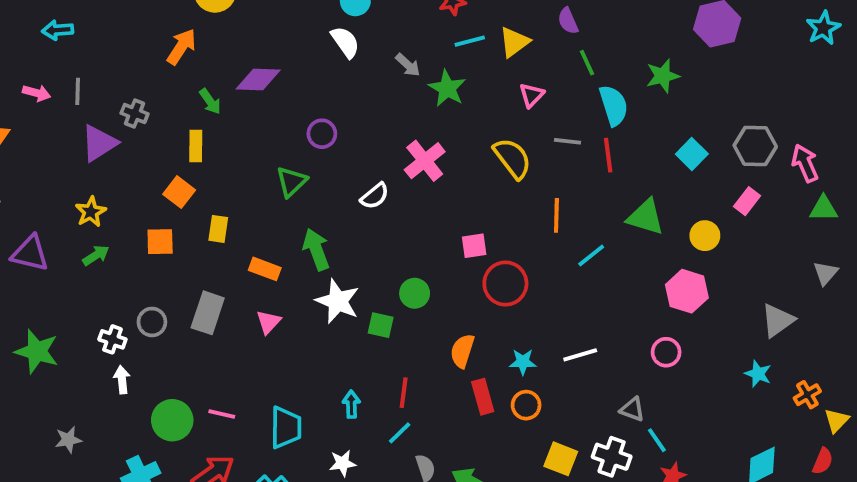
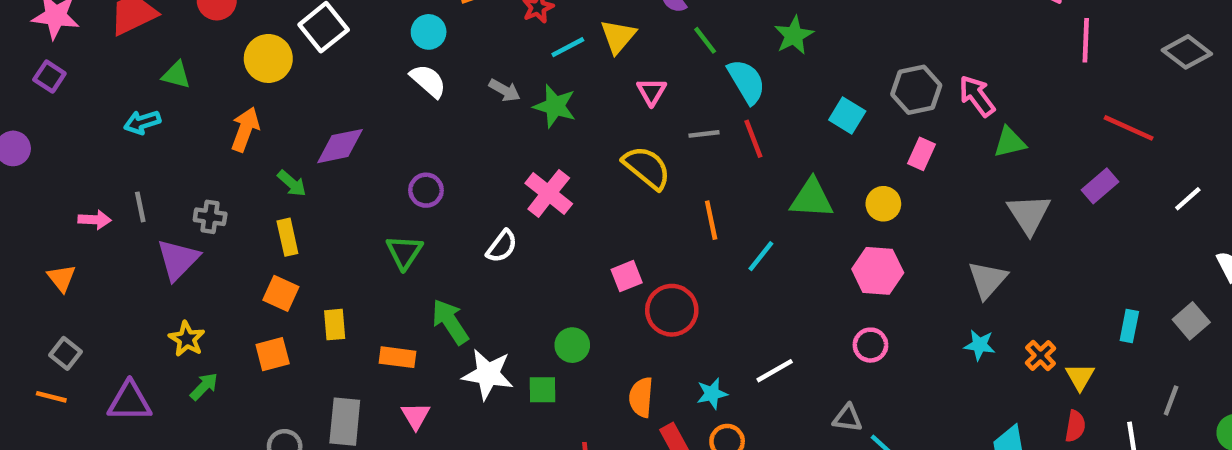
cyan arrow: (58, 30) -> (142, 122), moved
gray triangle: (826, 273) -> (1029, 214), size x1.5

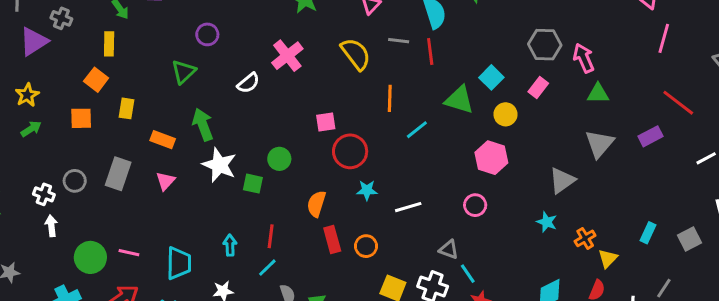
cyan square: (847, 115) -> (491, 77), moved
cyan star: (712, 394) -> (367, 190), moved

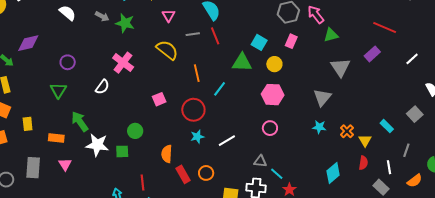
red circle: (350, 151) -> (193, 110), moved
cyan rectangle: (648, 233) -> (387, 126), moved, turned -56

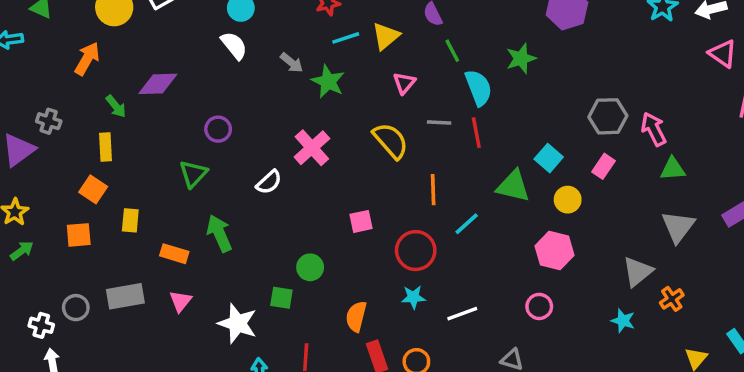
orange cross: (347, 131) -> (672, 299), moved
white star: (97, 145) -> (238, 323), moved
gray rectangle: (33, 168) -> (125, 296), turned 65

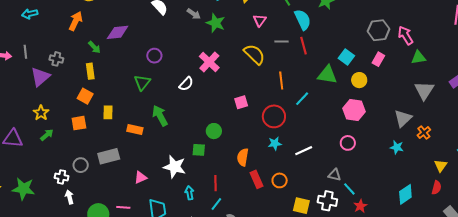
pink triangle: (180, 301) -> (141, 178), moved, turned 32

